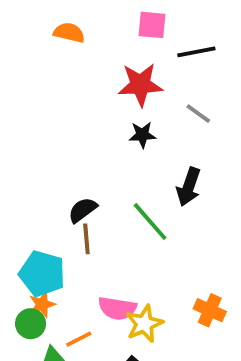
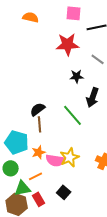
black star: (142, 135) -> (77, 76), moved
orange star: (42, 304) -> (39, 152), moved
yellow star: (144, 324) -> (70, 157), moved

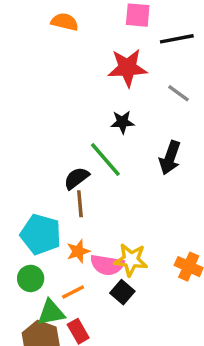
black star: (77, 76) -> (122, 122), moved
green line: (73, 115) -> (105, 160), moved
yellow star: (70, 157) -> (131, 260), turned 30
black square: (64, 192) -> (122, 292), moved

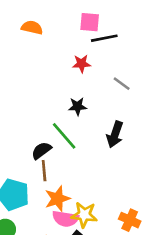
black line: (177, 39) -> (104, 38), moved
red star: (127, 68) -> (82, 64), size x0.6
orange star: (78, 251) -> (57, 199), moved, size x1.4

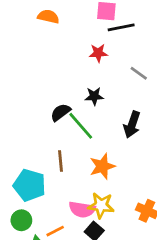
black semicircle: (41, 151) -> (61, 112), moved
orange star: (57, 199) -> (102, 166), moved

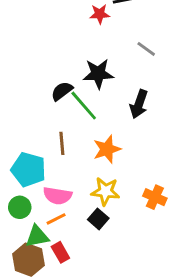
red star: (98, 53) -> (100, 14), moved
black star: (94, 96) -> (98, 74), size x1.5
pink semicircle: (82, 209) -> (58, 196), moved

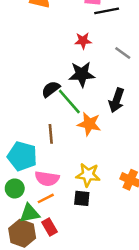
red star: (100, 14) -> (83, 41), moved
orange star: (107, 149) -> (89, 124), moved, turned 30
black square: (98, 219) -> (82, 198), turned -35

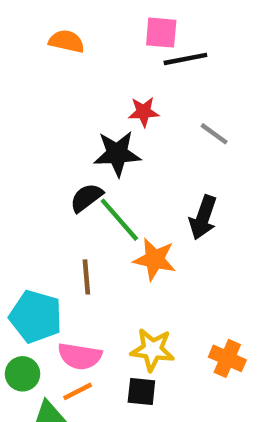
black star: (82, 74) -> (117, 154), moved

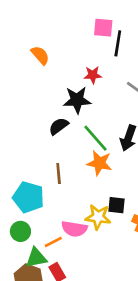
orange semicircle: (67, 41) -> (40, 55), moved, turned 36
black line: (185, 59) -> (118, 43), turned -70
green line: (119, 220) -> (95, 138), moved
pink semicircle: (80, 356) -> (74, 229), moved
black square: (141, 391) -> (116, 205), moved

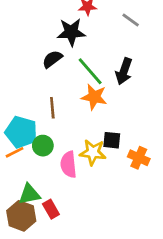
pink semicircle: (74, 229) -> (69, 164), turned 75
green circle: (20, 231) -> (43, 146), moved
orange line: (53, 242) -> (14, 152), moved

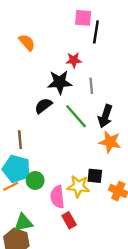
gray line: (131, 20) -> (91, 86), moved, turned 49
orange star: (94, 97) -> (110, 142), moved
brown line: (52, 108) -> (20, 140), moved
red rectangle: (51, 209) -> (69, 220), moved

